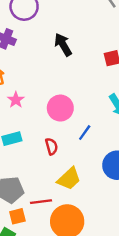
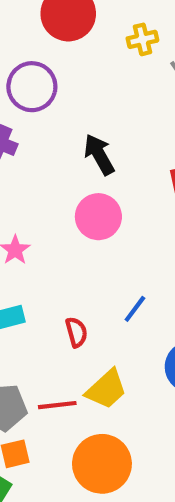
pink circle: (60, 108) -> (98, 217), moved
red line: (41, 202) -> (57, 405), moved

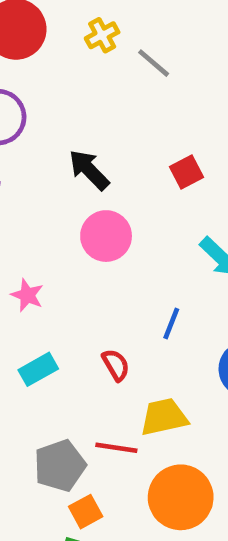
yellow trapezoid: (106, 389) -> (164, 417), turned -135
red line: (57, 405) -> (116, 448), turned 30

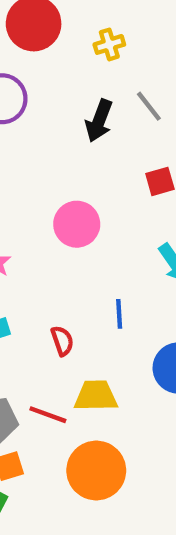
gray line: (154, 63) -> (149, 106), moved
black arrow: (89, 170) -> (99, 121), moved, turned -126
blue line: (171, 323) -> (119, 314), turned -36

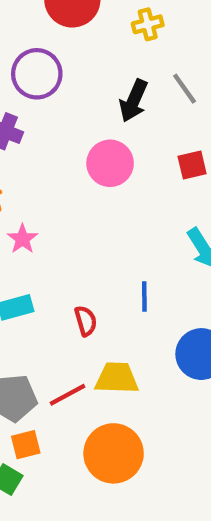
pink circle: (77, 224) -> (110, 163), moved
red line: (48, 415) -> (67, 395), turned -51

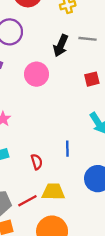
gray line: (185, 89) -> (87, 39), turned -48
pink circle: (110, 163) -> (36, 74), moved

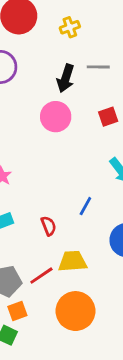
pink circle: (36, 74) -> (56, 117), moved
blue line: (67, 149) -> (85, 206), turned 35

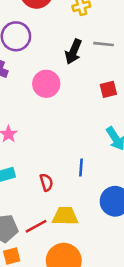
pink circle: (56, 117) -> (46, 84), moved
blue line: (85, 206) -> (81, 167), turned -30

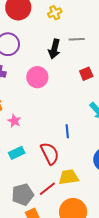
blue line: (81, 167) -> (67, 131), moved
red semicircle: (46, 182) -> (50, 153), size x1.6

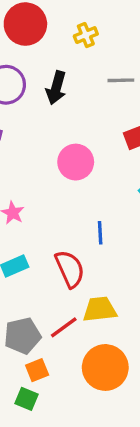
black arrow: (54, 49) -> (56, 88), moved
pink circle: (37, 77) -> (76, 162), moved

